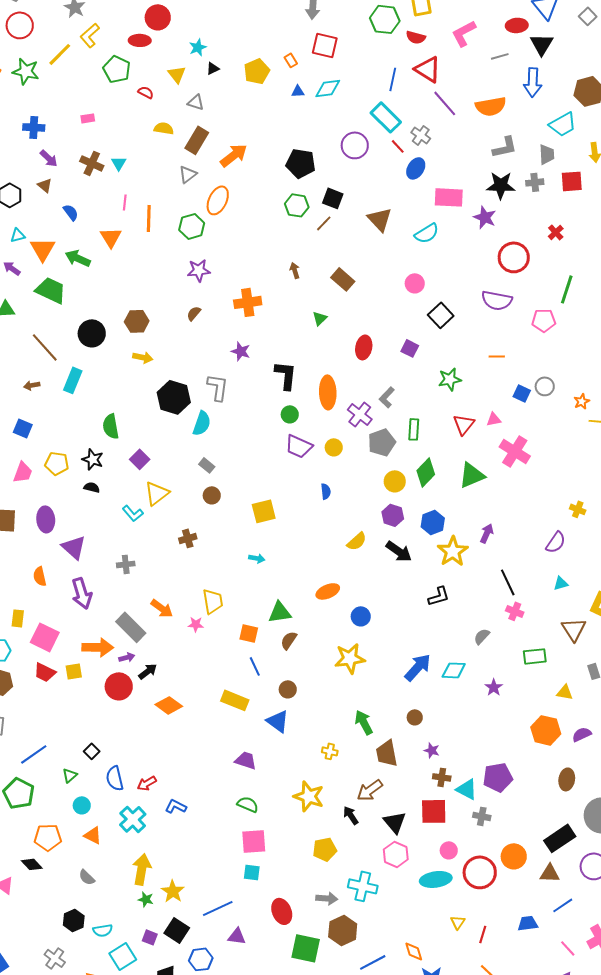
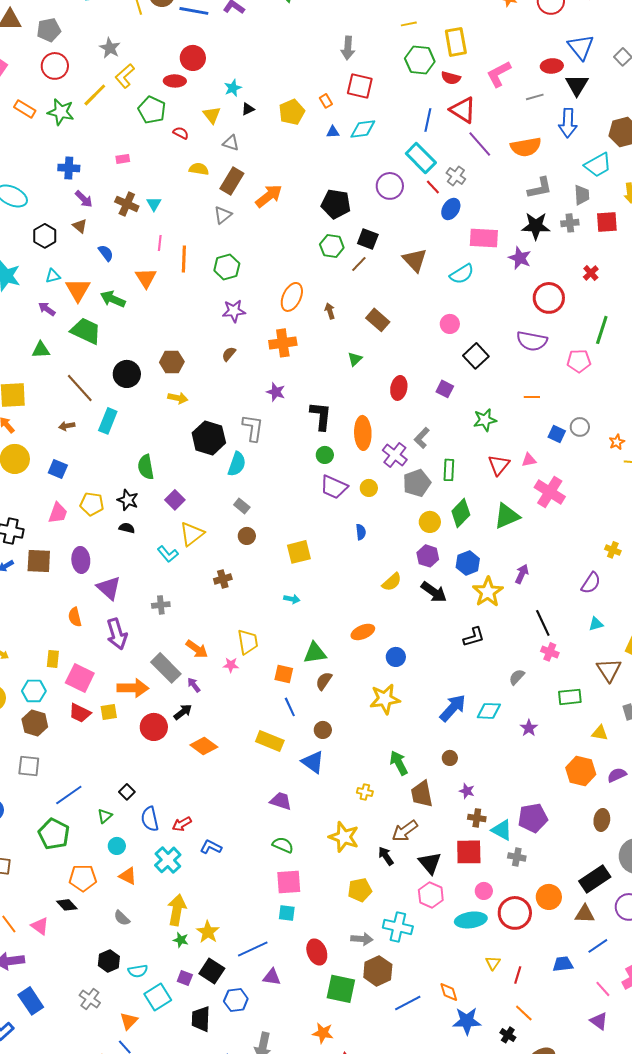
orange ellipse: (218, 200) -> (292, 297), moved
purple arrow: (127, 657) -> (194, 685), moved, turned -112

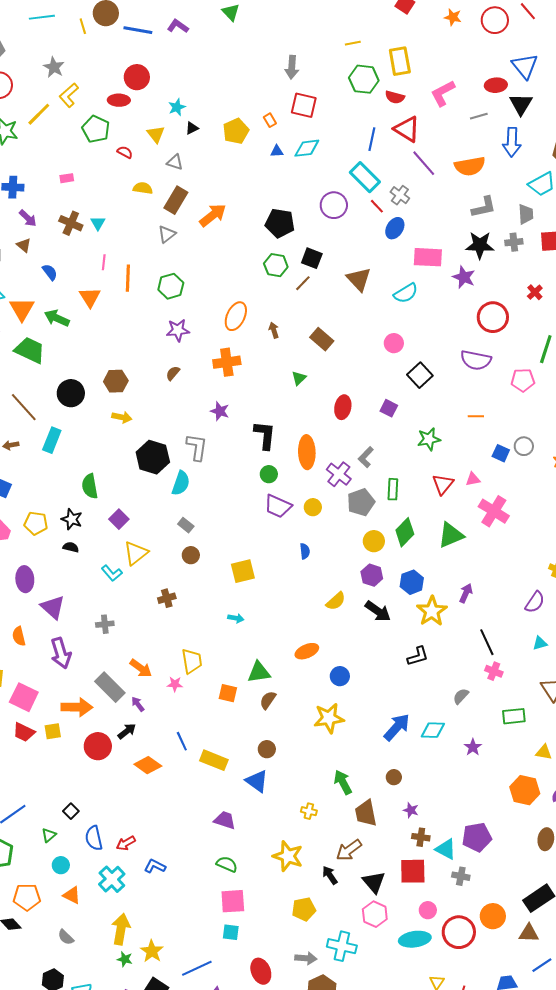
blue line: (290, 707) -> (182, 741), moved

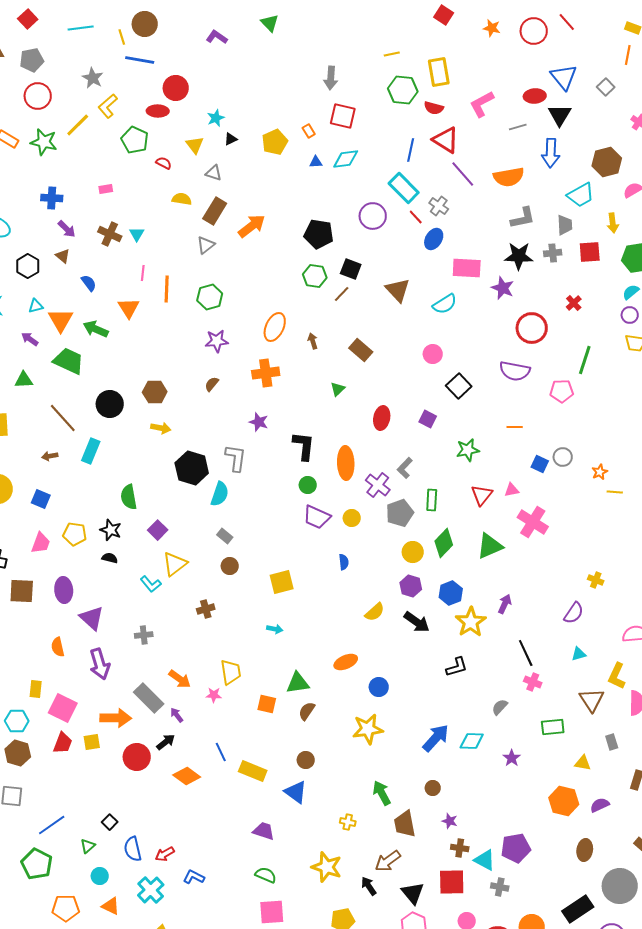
blue line: (138, 30) -> (140, 60), moved
red trapezoid: (24, 732) -> (63, 743), turned -95

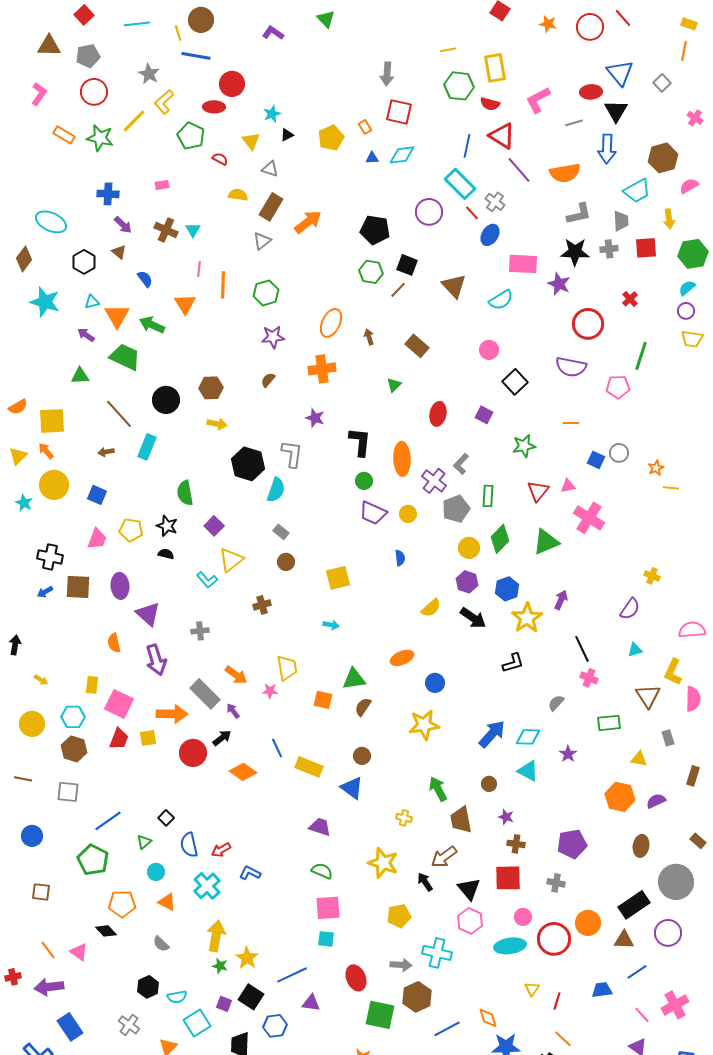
cyan triangle: (485, 860) -> (528, 771), moved

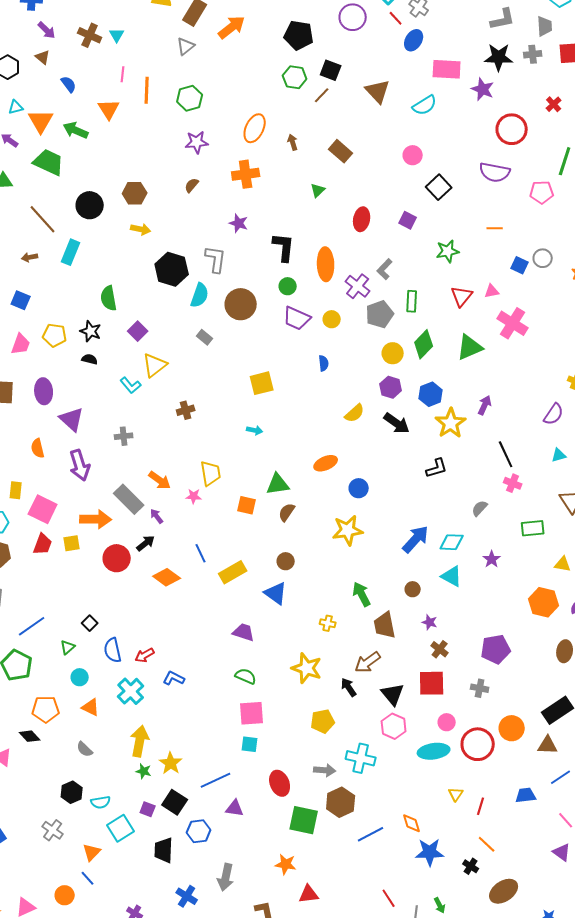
brown circle: (286, 562) -> (241, 304), moved, size x1.8
yellow rectangle: (309, 767) -> (233, 572), turned -52
brown cross: (516, 844) -> (440, 649), turned 30

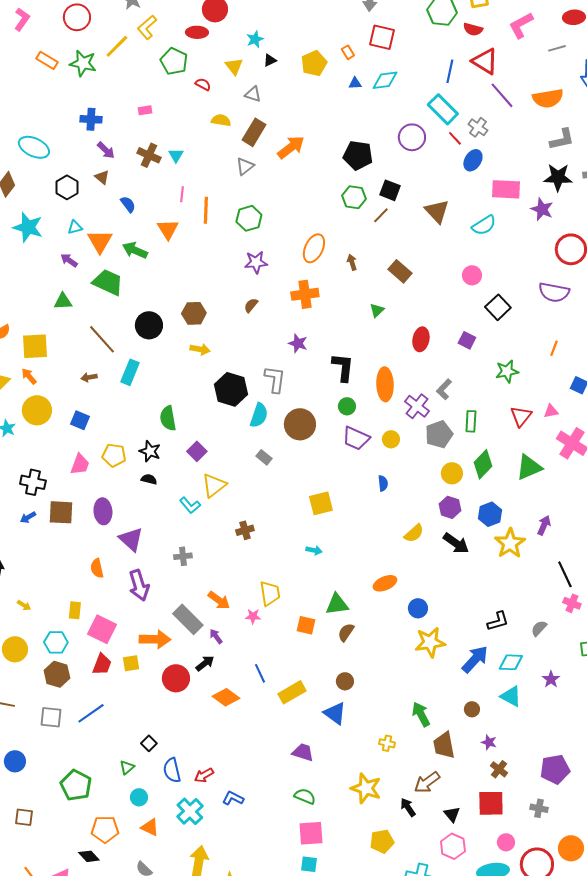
orange line: (495, 228) -> (554, 348), turned -70
black L-shape: (437, 468) -> (498, 621), moved
yellow star: (348, 530) -> (430, 642), moved
blue line: (32, 626) -> (91, 713), moved
black triangle: (393, 694) -> (452, 814), size x0.7

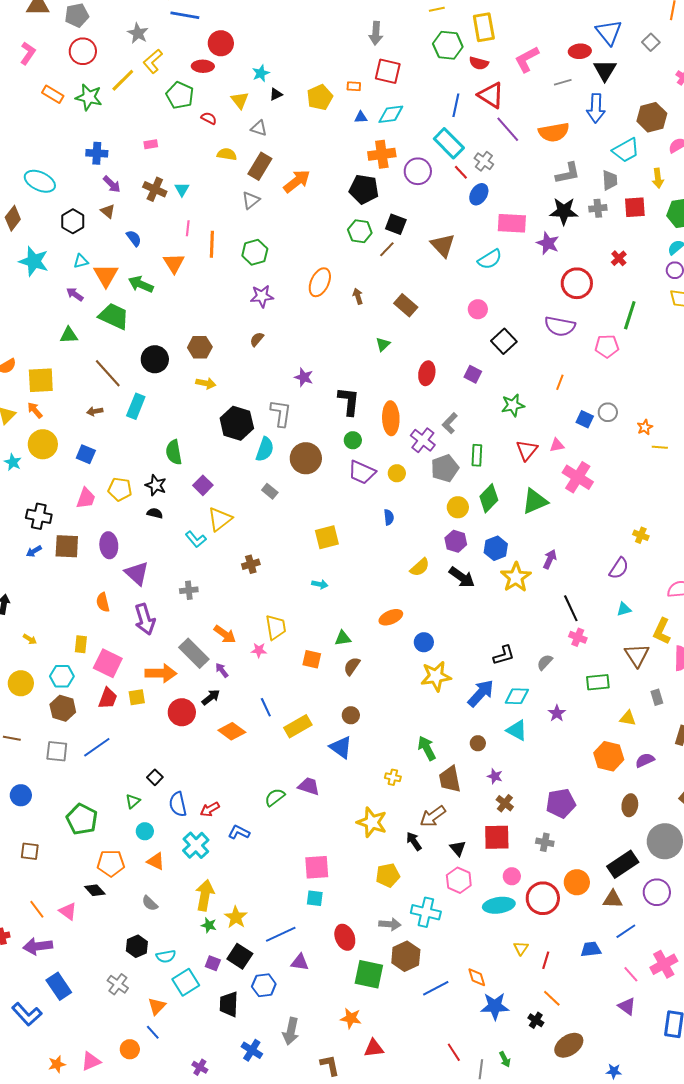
orange rectangle: (348, 52) -> (354, 86), turned -56
orange cross: (305, 294) -> (382, 154), moved
green triangle: (337, 604) -> (343, 638), size x0.7
green semicircle: (305, 796) -> (275, 797), moved, turned -60

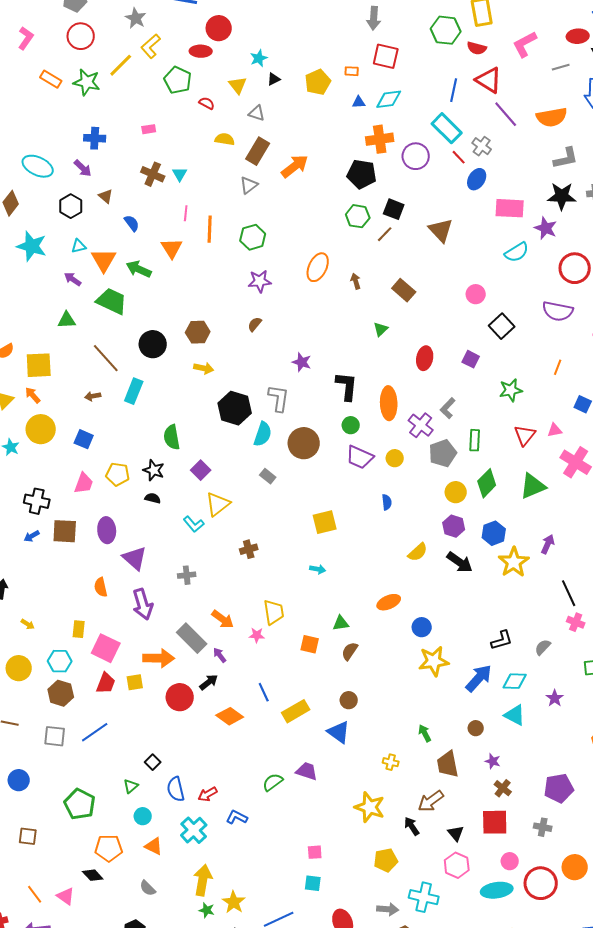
purple arrow: (112, 184) -> (83, 168), moved
cyan semicircle: (490, 259) -> (517, 252), moved
green arrow: (427, 748) -> (425, 733), size x0.7
pink square: (317, 867) -> (315, 852), size x0.6

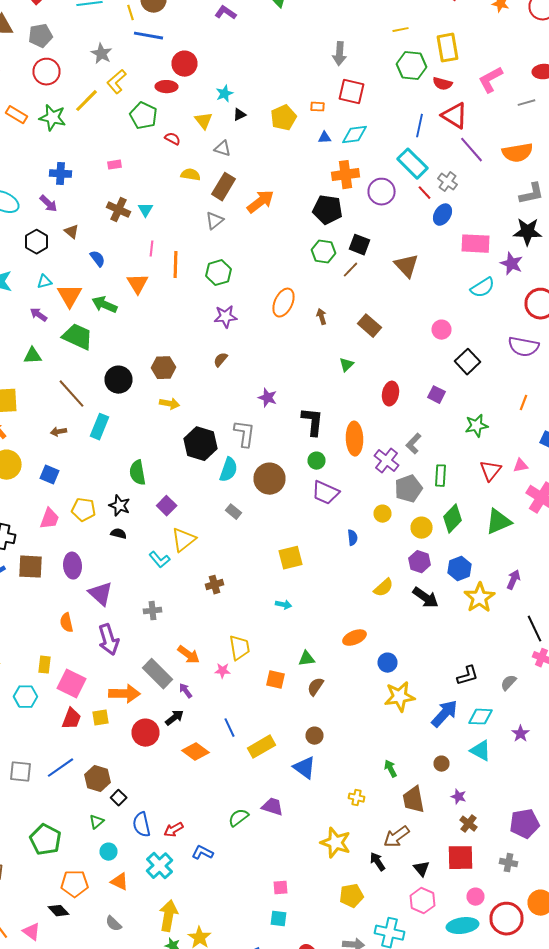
yellow circle: (395, 458) -> (382, 514), moved
brown hexagon: (61, 693) -> (98, 779), moved

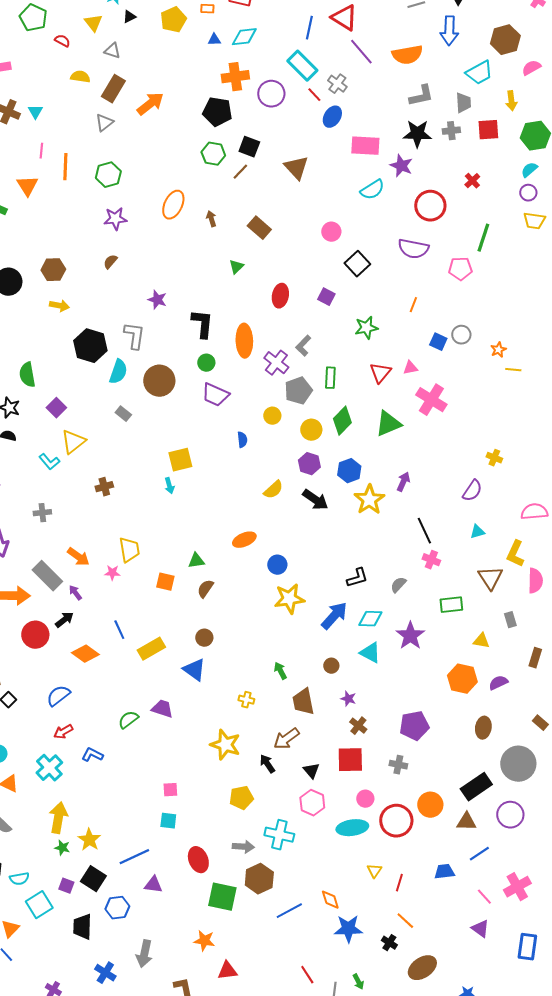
cyan arrow: (284, 605) -> (169, 486), moved, turned 63
purple star: (520, 734) -> (410, 636), size x1.6
blue semicircle: (142, 825) -> (58, 696), moved, turned 65

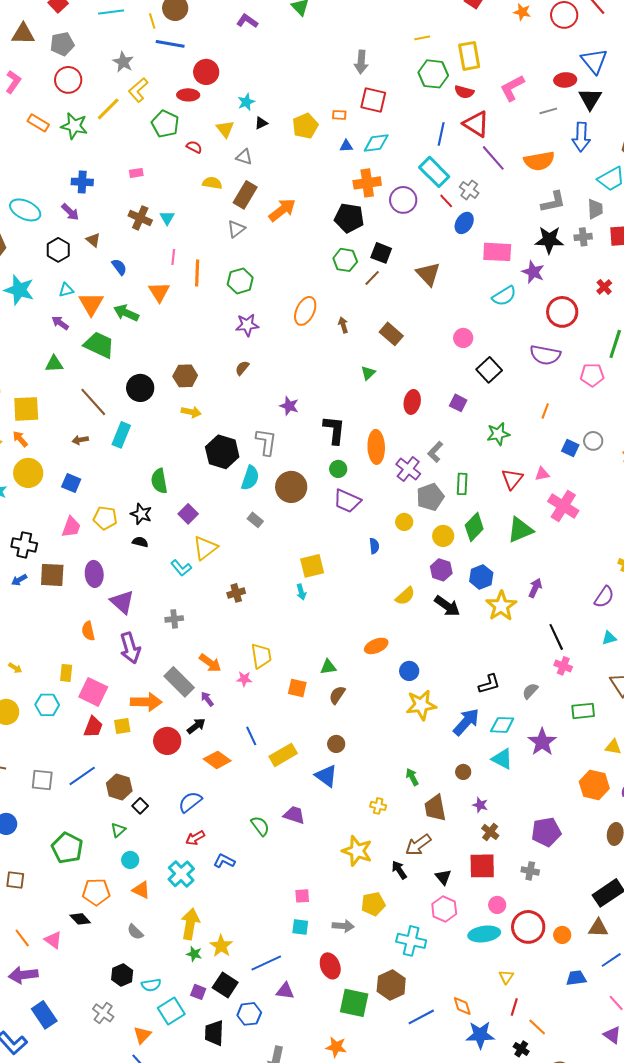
green semicircle: (128, 720) -> (260, 826), turned 90
orange circle: (430, 805) -> (562, 935), moved, size x0.7
gray arrow: (243, 847) -> (343, 926), moved
red line: (399, 883) -> (514, 1007), moved

